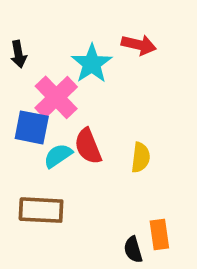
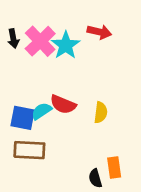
pink cross: (56, 97) -> (40, 41), moved
blue square: (32, 127) -> (23, 118), moved
red semicircle: (88, 146) -> (63, 104), turned -45

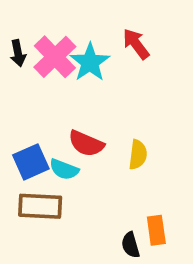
red arrow: (99, 32) -> (136, 44), turned -140
cyan semicircle: (42, 111) -> (64, 169), moved, turned -125
blue square: (23, 118) -> (31, 162), turned -35

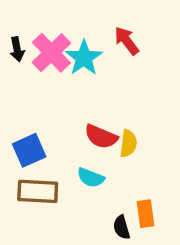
red semicircle: (86, 144) -> (101, 137), moved
cyan semicircle: (64, 169) -> (91, 178), moved

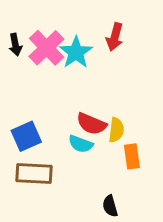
red arrow: (127, 41) -> (115, 37), turned -128
cyan semicircle: (91, 178) -> (81, 144), moved
orange rectangle: (145, 214) -> (132, 156), moved

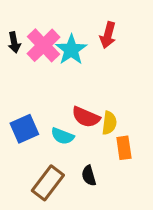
cyan semicircle: (81, 144) -> (62, 136), moved
brown rectangle: (34, 173) -> (48, 183), moved, turned -56
black semicircle: (110, 206) -> (89, 176), moved

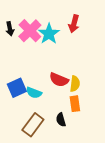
cyan semicircle: (62, 136) -> (34, 93), moved
orange rectangle: (124, 148) -> (75, 104), moved

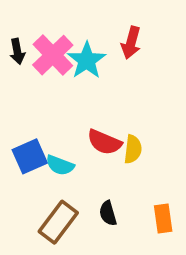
orange rectangle: (75, 104) -> (163, 219), moved

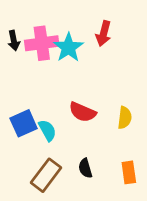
pink cross: (53, 55) -> (42, 43), turned 36
yellow semicircle: (133, 149) -> (125, 118), moved
cyan semicircle: (60, 165) -> (47, 130), turned -140

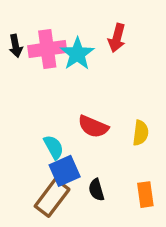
blue square: (24, 123) -> (65, 171), moved

